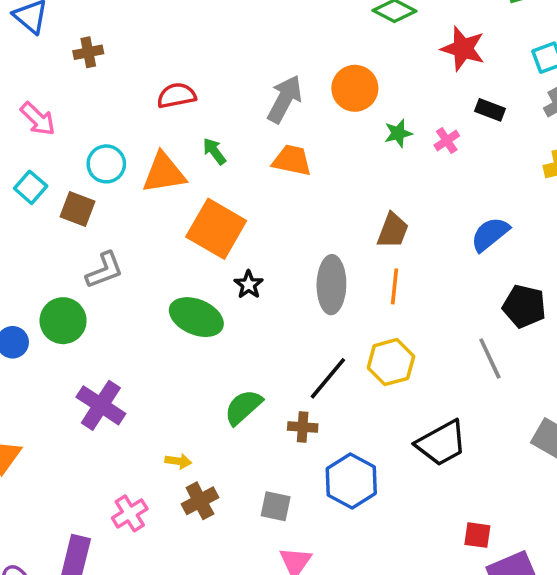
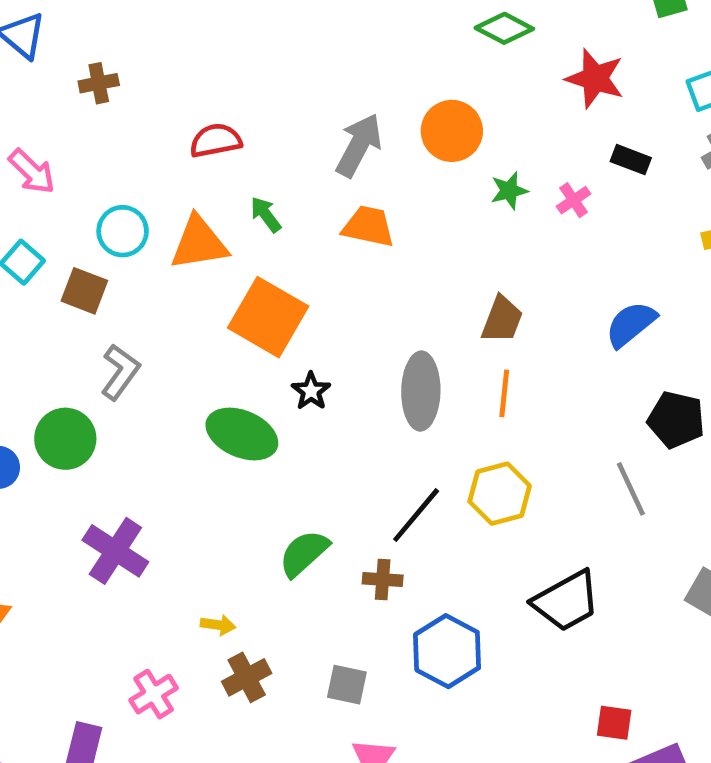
gray L-shape: (104, 270) -> (120, 372), turned -33

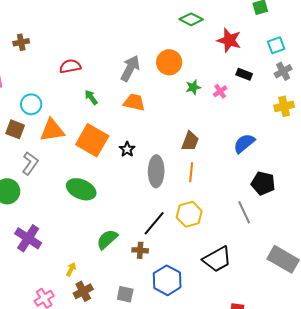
orange triangle: (199, 243) -> (52, 130), moved
black star: (311, 391) -> (127, 149), moved
yellow arrow: (218, 625) -> (71, 269), turned -72

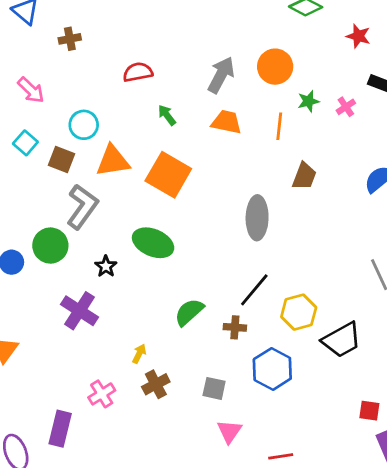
red star: (229, 40) -> (358, 36), size x0.7
black star: (127, 149) -> (106, 266), moved
gray L-shape: (30, 163) -> (82, 207), size x1.4
orange line: (191, 172) -> (279, 126), moved
yellow hexagon: (189, 214) -> (299, 312), moved

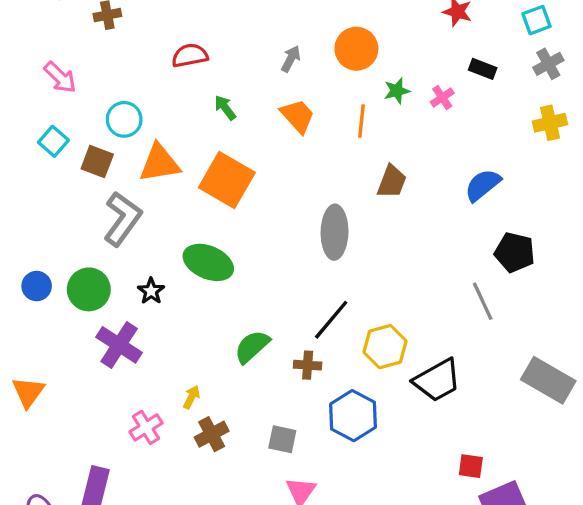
gray arrow: (221, 75) -> (291, 59), size x0.6
orange trapezoid: (227, 122) -> (297, 116), turned 36
green circle: (50, 246) -> (89, 289), moved
pink cross: (102, 394) -> (146, 427), moved

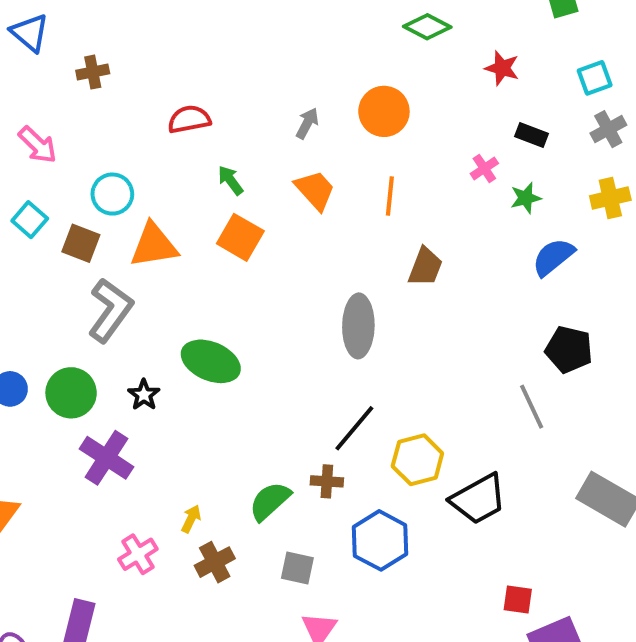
green star: (397, 91) -> (526, 198), moved
orange square: (227, 180) -> (240, 237), moved, size x0.7
blue semicircle: (483, 185) -> (553, 257), moved
green semicircle: (252, 347) -> (270, 501), moved

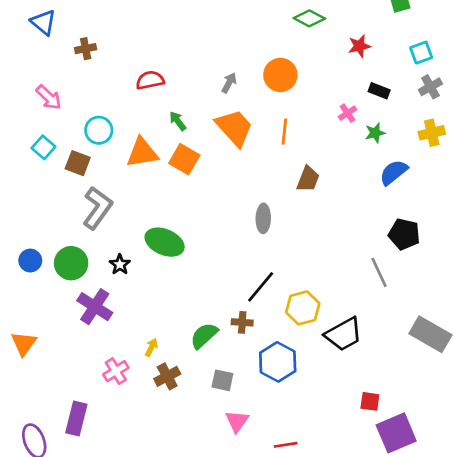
red star: (502, 68) -> (359, 46), turned -30
orange trapezoid: (315, 190) -> (234, 128), size x1.4
orange triangle: (154, 245) -> (142, 153), moved
gray ellipse: (358, 326) -> (263, 218), size x0.7

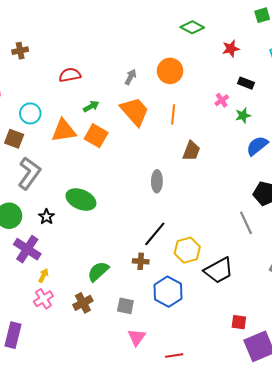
green arrow: (178, 121) -> (91, 106), turned 98
green semicircle: (204, 336) -> (98, 271), moved
yellow arrow: (151, 347) -> (43, 275), moved

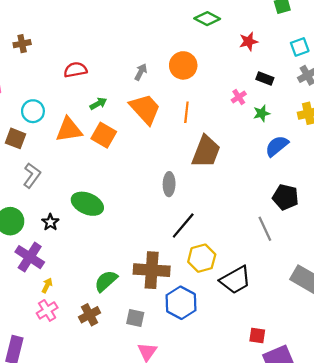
brown trapezoid: (191, 151) -> (206, 151), size x1.5
gray L-shape: (29, 173) -> (32, 175), size x0.7
black line: (155, 234) -> (183, 225), moved
brown cross: (141, 261) -> (152, 270), size x2.0

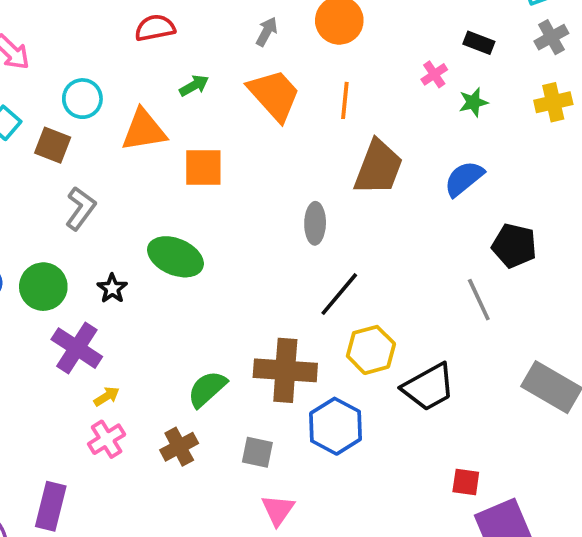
orange square: (104, 135) -> (203, 167), moved, turned -30
blue semicircle: (277, 146) -> (464, 179), moved
yellow arrow: (47, 285) -> (107, 396), turned 32

